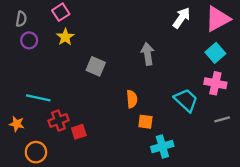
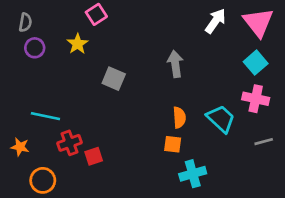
pink square: (61, 12) -> (96, 14), moved
pink triangle: (218, 19) -> (258, 22), turned -40
orange semicircle: (132, 99) -> (179, 117), moved

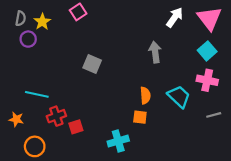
yellow star: (78, 44) -> (42, 22), moved
gray arrow: (175, 64) -> (155, 52), moved
cyan cross: (193, 174) -> (118, 141), moved

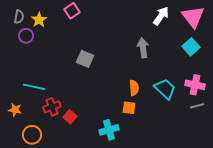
pink cross: (207, 80) -> (195, 85), moved
red square: (76, 127) -> (70, 117), turned -32

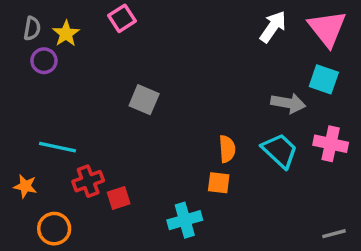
cyan square: (191, 47) -> (324, 79), turned -30
gray arrow: (143, 48) -> (288, 103), moved, turned 108
gray line: (197, 106) -> (334, 234), moved
red square: (70, 117) -> (119, 198), turned 32

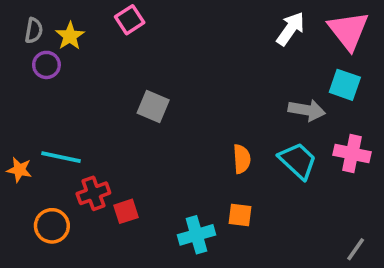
orange square: (219, 183) -> (240, 215), moved
orange star: (25, 186) -> (19, 170), moved
orange circle: (54, 229) -> (52, 226), moved
gray line: (334, 234) -> (356, 249), turned -40

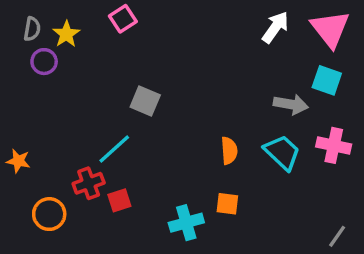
cyan line: (61, 157) -> (114, 149), moved, turned -54

